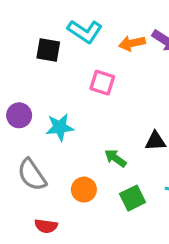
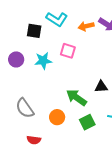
purple circle: (19, 115) -> (16, 59), moved
cyan star: (60, 127) -> (43, 61), moved
green arrow: (115, 158) -> (76, 98), size x1.5

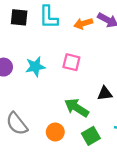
cyan L-shape: (57, 19) -> (49, 17), turned 60
black square: (34, 31) -> (19, 17), moved
pink square: (68, 51) -> (71, 62), moved

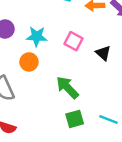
black triangle: (105, 93) -> (103, 53), moved, turned 35
orange circle: (55, 132) -> (29, 62), moved

